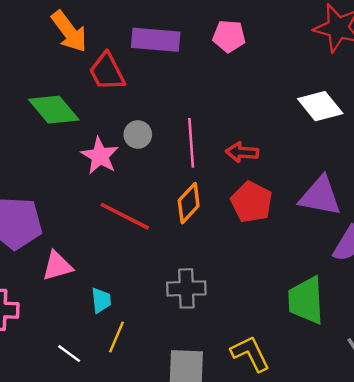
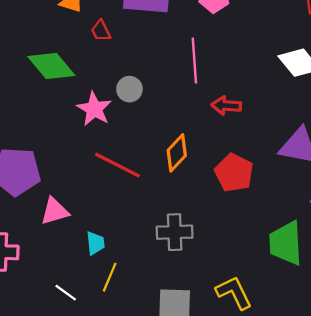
red trapezoid: (107, 72) -> (101, 31), size x0.6
pink line: (191, 143) -> (194, 61), moved
red pentagon: (251, 202) -> (234, 173), moved

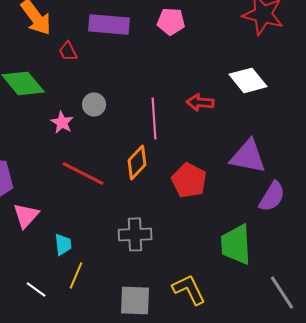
pink line: (194, 61) -> (154, 118), moved
red arrow: (226, 106) -> (200, 102), moved
pink star: (94, 109) -> (62, 122), size x0.7
pink triangle: (55, 211) -> (26, 215), turned -32

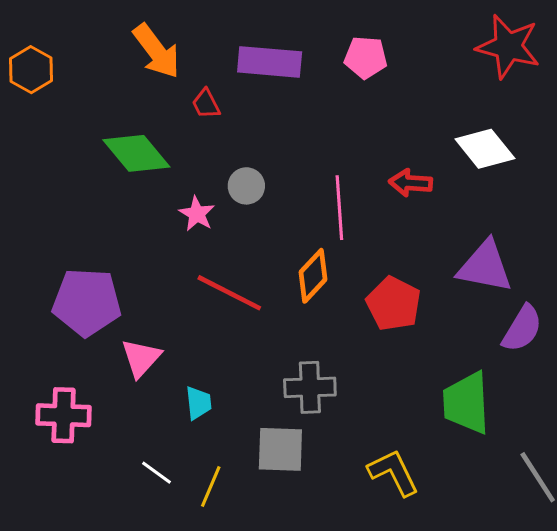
yellow line: (76, 275) -> (211, 487), moved
gray square: (135, 300) -> (280, 449), moved

